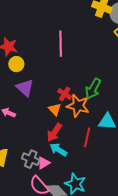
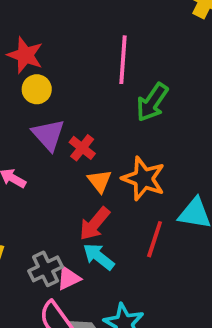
green arrow: (93, 89) -> (152, 102), moved
red cross: (65, 94) -> (82, 148), moved
gray cross: (31, 159) -> (46, 269), turned 36

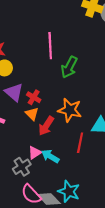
orange triangle: (100, 181) -> (32, 114), moved
red arrow: (95, 224) -> (46, 126), moved
pink triangle: (69, 278) -> (35, 153), moved

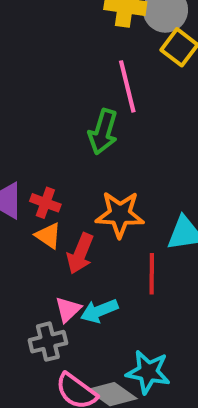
pink line: (50, 46) -> (127, 86), moved
cyan arrow: (50, 156) -> (99, 311), turned -42
gray cross: (22, 167) -> (48, 342), turned 30

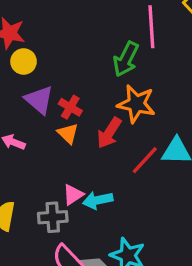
orange star: (120, 214) -> (136, 104), moved
red arrow: (80, 254) -> (109, 133), moved
red line: (152, 274) -> (145, 160), moved, turned 32

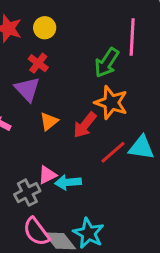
yellow circle: (24, 62) -> (45, 28), moved
red cross: (70, 107) -> (38, 63), moved
orange triangle: (68, 134) -> (49, 121), turned 30
gray cross: (53, 217) -> (27, 193), turned -30

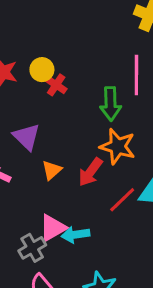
red cross: (38, 63) -> (56, 85), moved
green arrow: (107, 63) -> (111, 104), turned -32
pink triangle: (47, 175) -> (53, 228), size x1.4

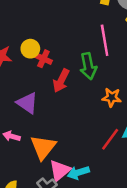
orange star: (118, 146) -> (112, 97), moved, size x0.7
orange triangle: (52, 170) -> (43, 147), moved, size x1.6
red arrow: (90, 172) -> (61, 81), moved

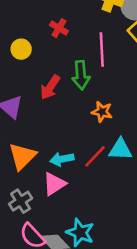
red cross: (43, 59) -> (59, 28), moved
pink triangle: (60, 170) -> (54, 184), moved
cyan arrow: (78, 173) -> (62, 159), moved

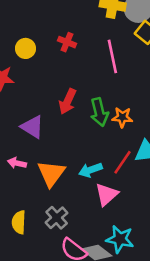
yellow circle: (21, 49) -> (26, 48), moved
green arrow: (81, 75) -> (99, 112), moved
pink triangle: (54, 184) -> (107, 194), moved

